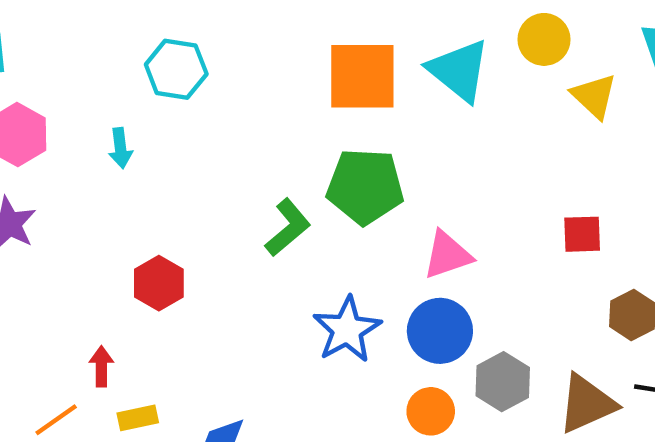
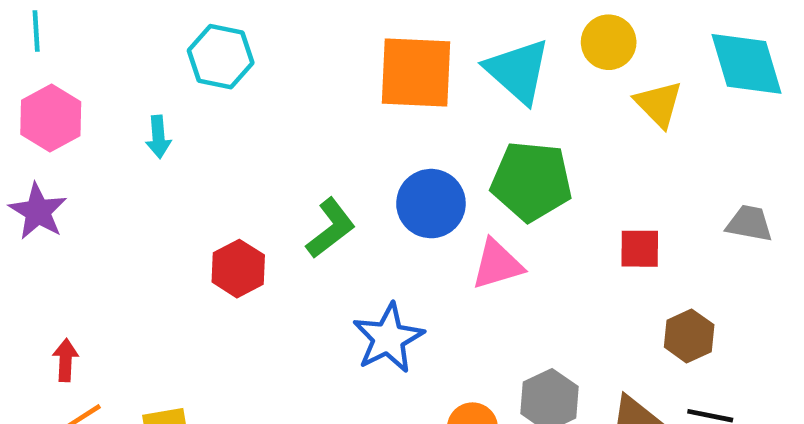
green pentagon: (365, 186) -> (531, 181), moved
red hexagon: (159, 283) -> (238, 269), moved
blue circle: (440, 331) -> (431, 204), moved
red arrow: (101, 366) -> (66, 360), moved

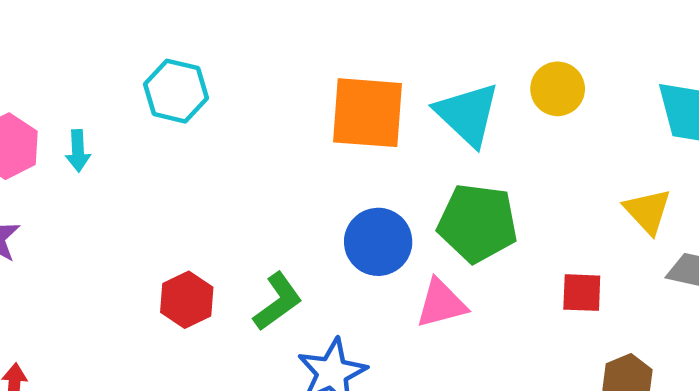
yellow triangle: (659, 104) -> (648, 211), moved
cyan arrow: (158, 137) -> (78, 151), moved
green L-shape: (331, 228) -> (278, 302), moved

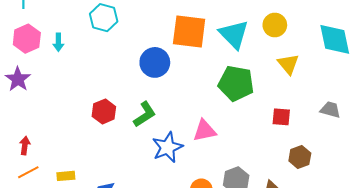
yellow triangle: (648, 211) -> (288, 64), moved
blue circle: (378, 242) -> (155, 62), moved
pink triangle: (441, 304) -> (204, 131), moved

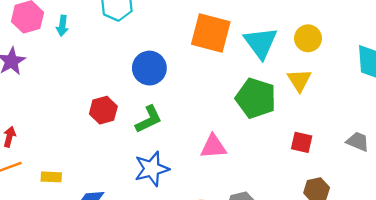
blue circle: (155, 62) -> (149, 68), moved
yellow triangle: (288, 64) -> (299, 80), moved
blue star: (167, 147) -> (152, 169), moved

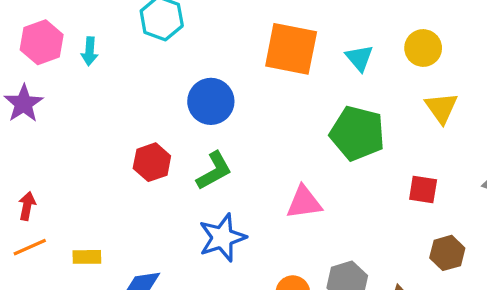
cyan triangle: (261, 43) -> (359, 58), size x0.6
yellow triangle: (299, 80) -> (441, 108), moved

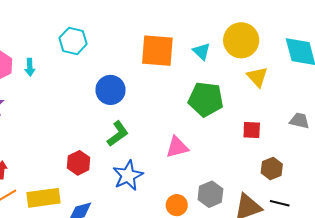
yellow circle: (423, 48) -> (241, 40), size x1.5
red hexagon: (152, 162) -> (79, 163), moved
yellow rectangle: (87, 257) -> (43, 198), size x1.8

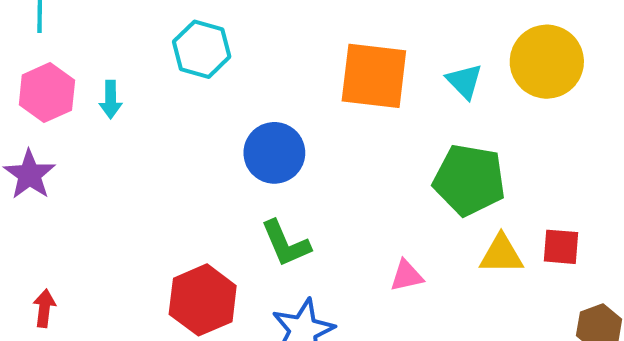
yellow triangle: (257, 77) -> (501, 254), moved, turned -50
green L-shape: (118, 134) -> (286, 243), turned 100
pink triangle: (177, 147) -> (406, 276), size x0.7
red hexagon: (79, 163) -> (203, 300), size x1.4

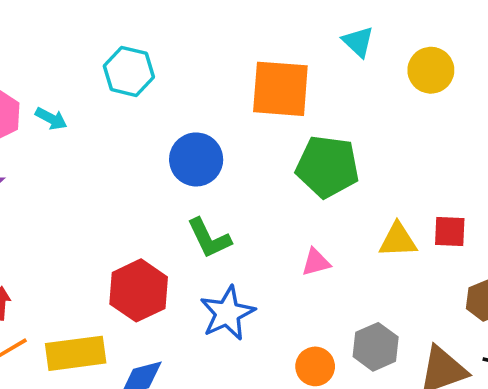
yellow circle: (547, 62) -> (431, 70), size x0.7
cyan triangle: (464, 81) -> (358, 42), moved
cyan arrow: (111, 99) -> (51, 119), turned -60
green pentagon: (469, 180) -> (328, 167), moved

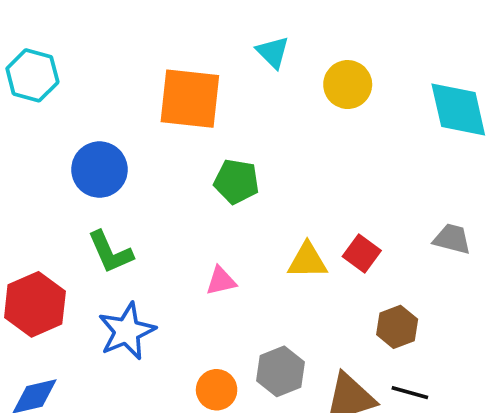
green pentagon: (328, 167) -> (236, 182), size x0.7
red square: (450, 231) -> (362, 254), turned 32

